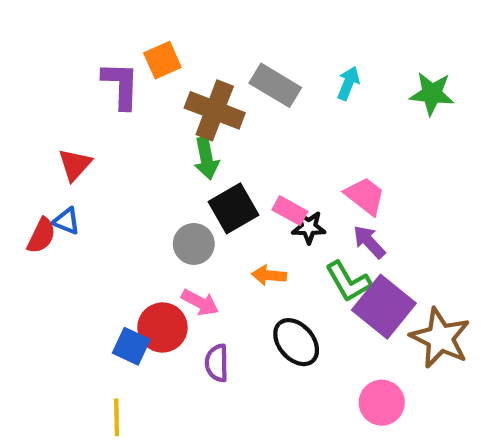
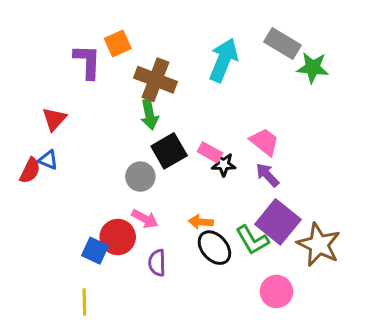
cyan arrow: (348, 83) -> (224, 60), moved, size x1.8
gray rectangle: (275, 85) -> (282, 43), moved
orange arrow: (269, 275) -> (201, 222), moved
green L-shape: (348, 282) -> (252, 240), moved

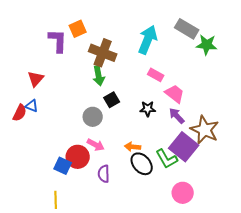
black square: (169, 151) -> (112, 100), size x0.7
pink rectangle: (210, 152) -> (156, 75), moved
brown star: (319, 245) -> (205, 130), moved

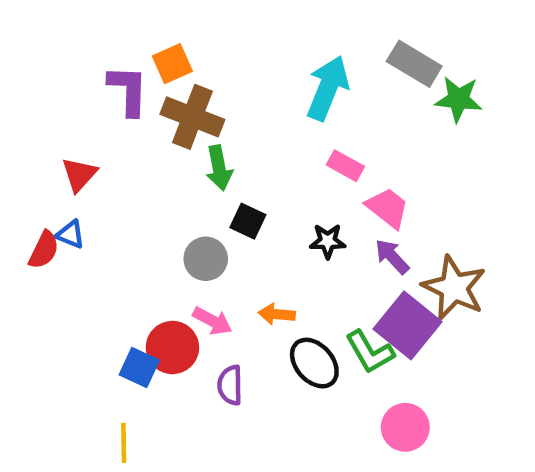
brown cross: (103, 53) -> (192, 117), moved
black square: (112, 100) -> (248, 221), turned -35
orange arrow: (133, 147) -> (277, 314), moved

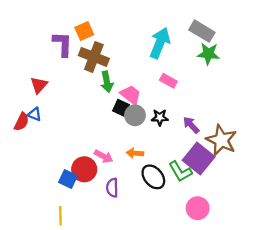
green star: (458, 99) -> (208, 54), moved
pink trapezoid: (388, 208) -> (131, 95), moved
gray circle: (206, 259) -> (135, 115), moved

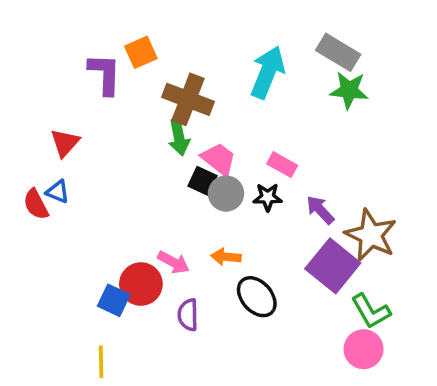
brown cross: (94, 57) -> (188, 99), moved
pink rectangle: (168, 81) -> (282, 165), moved
red semicircle: (22, 122) -> (36, 204), turned 126
green L-shape: (180, 171) -> (371, 311), moved
pink circle: (198, 208) -> (364, 349), moved

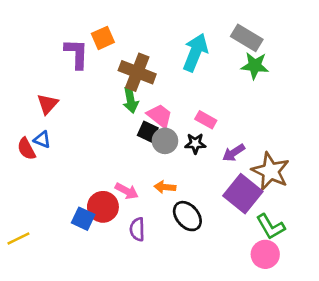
purple arrow: (320, 210) -> (234, 153), turned -80
yellow line: (101, 362) -> (18, 239), moved, turned 65

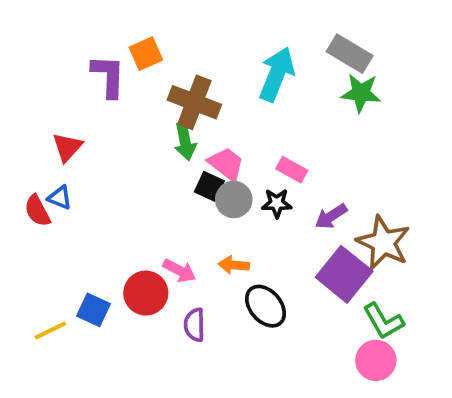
blue square: (83, 219) -> (93, 310), moved
yellow line: (18, 239) -> (50, 330), moved

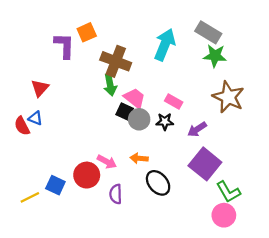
brown star: (383, 243) -> (228, 97), moved

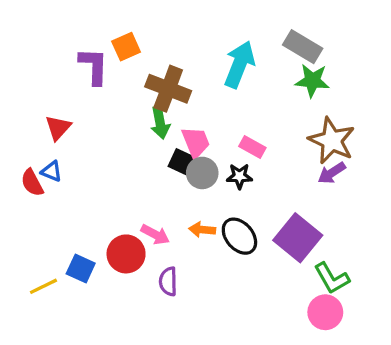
pink trapezoid: (135, 98) -> (196, 142), turned 30
purple arrow: (197, 129) -> (332, 173), moved
black ellipse: (158, 183) -> (239, 236), moved

